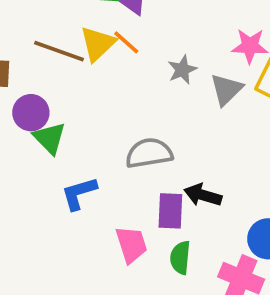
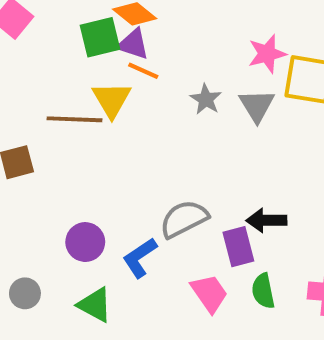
orange line: (126, 42) -> (143, 71), moved
purple circle: (31, 113) -> (85, 242), moved
green triangle: (50, 138) -> (95, 305), moved
gray semicircle: (149, 153) -> (184, 219), moved

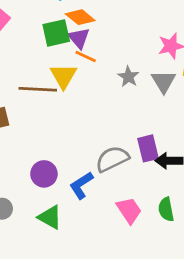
purple triangle: (133, 44) -> (79, 38), turned 30
purple rectangle: (238, 247) -> (148, 148), moved

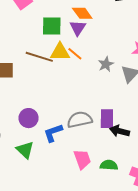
green square: (56, 33) -> (52, 26), moved
orange line: (86, 56) -> (75, 54), moved
yellow triangle: (64, 76) -> (60, 52), turned 45
green semicircle: (166, 209) -> (109, 165), turned 90

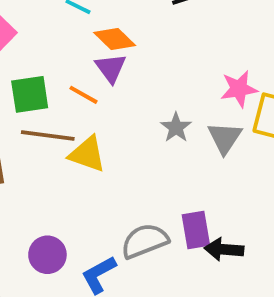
green square: (52, 26) -> (30, 94), moved
yellow triangle: (60, 52) -> (87, 154), moved, turned 30
orange line: (75, 54) -> (84, 95), moved

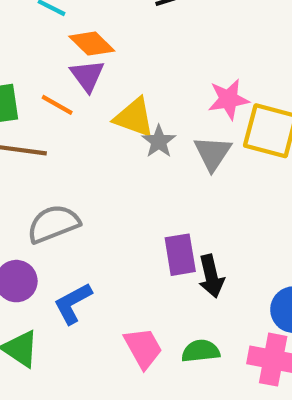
yellow triangle: (87, 154) -> (134, 117), moved
gray semicircle: (145, 241) -> (53, 224), moved
black arrow: (224, 249) -> (211, 276), turned -108

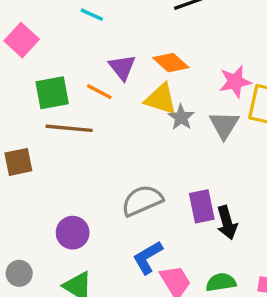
orange diamond: (92, 44) -> (171, 63), moved
gray semicircle: (53, 224) -> (142, 201), moved
blue L-shape: (73, 303) -> (148, 257), moved

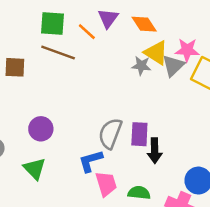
yellow triangle: (161, 99) -> (156, 53), moved
gray star: (181, 117) -> (141, 66), turned 30
gray triangle: (224, 125) -> (173, 66), moved
gray semicircle: (142, 201) -> (110, 133), moved, turned -60

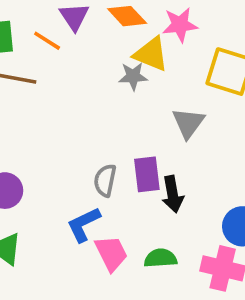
pink star: (187, 50) -> (180, 25), moved
gray triangle: (173, 66) -> (188, 123), moved
gray semicircle: (110, 133) -> (105, 180), size x0.7

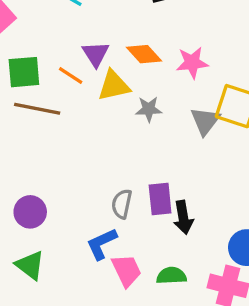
yellow triangle: (151, 54) -> (114, 86), moved, turned -36
gray triangle: (188, 123) -> (205, 121), moved

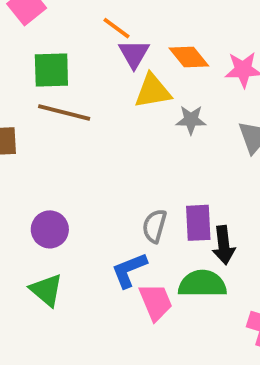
orange line: (71, 76) -> (116, 28), moved
green semicircle: (171, 276) -> (202, 284), moved, size x1.4

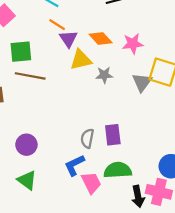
black arrow: (224, 245) -> (138, 197), moved

